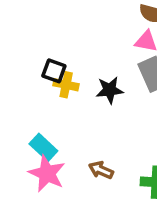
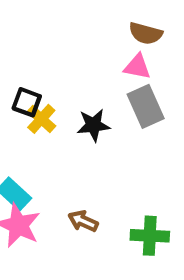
yellow cross: (66, 85) -> (41, 119), turned 30

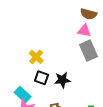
black square: (27, 102) -> (41, 78), moved
black star: (93, 125) -> (62, 80), moved

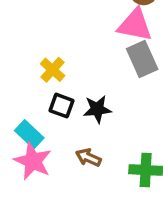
pink triangle: (84, 31) -> (135, 25), size x1.5

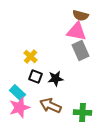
brown arrow: (88, 157) -> (50, 106), size x1.5
pink star: (33, 161) -> (19, 108), turned 30

